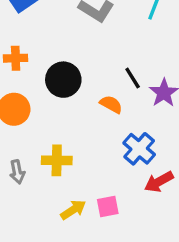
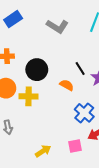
yellow cross: (57, 160) -> (29, 96), moved
pink square: (108, 206) -> (75, 146), moved

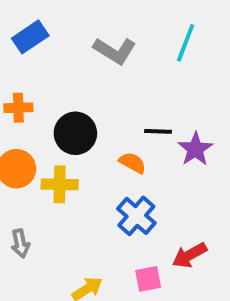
black line: (80, 69) -> (158, 131), turned -56
blue cross: (84, 113) -> (136, 216), moved

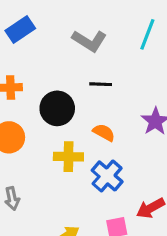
black line: (158, 131) -> (101, 84), moved
yellow cross: (60, 184) -> (68, 157), moved

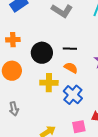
black line: (101, 84) -> (70, 49), moved

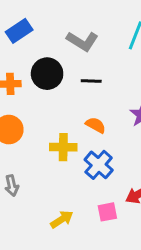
black line: (70, 49) -> (91, 81), moved
black circle: (42, 53) -> (47, 74), moved

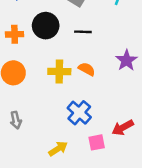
yellow cross: (63, 147) -> (59, 72), moved
blue cross: (99, 165) -> (79, 113), moved

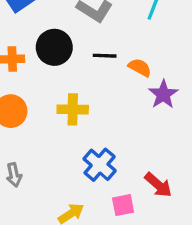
orange semicircle: (87, 69) -> (140, 67), moved
red arrow: (123, 128) -> (158, 185), turned -110

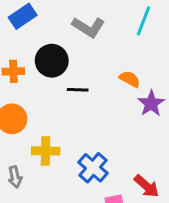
black line: (105, 56) -> (78, 90), moved
yellow cross: (73, 109) -> (46, 151), moved

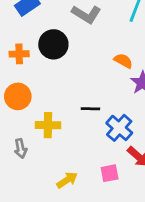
black line: (78, 90) -> (90, 109), moved
blue cross: (93, 168) -> (119, 128), moved

